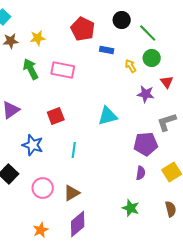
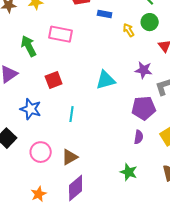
green arrow: (31, 69) -> (29, 46), moved
purple star: (146, 94) -> (144, 70), moved

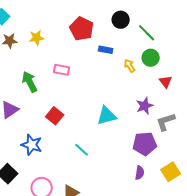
pink rectangle: (61, 34) -> (62, 70), size x0.7
purple star: (144, 70) -> (145, 106), turned -30
red square: (54, 80) -> (55, 116), turned -30
cyan line: (72, 114) -> (82, 150), moved, turned -56

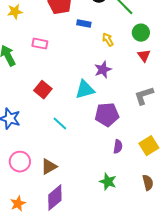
green circle: (151, 58) -> (141, 33), moved
purple star: (145, 106) -> (103, 70), moved
red square: (55, 116) -> (43, 90), moved
purple pentagon: (145, 144) -> (107, 115), moved

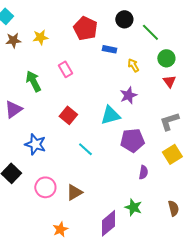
pink rectangle: (40, 44) -> (65, 69), turned 49
yellow square: (149, 146) -> (172, 154), moved
purple diamond: (55, 198) -> (108, 223), moved
orange star: (18, 204) -> (60, 229), moved

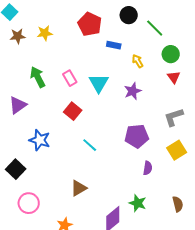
pink rectangle: (65, 69) -> (70, 78), moved
cyan triangle: (110, 115) -> (99, 83), moved, turned -45
pink circle: (45, 187) -> (29, 203), moved

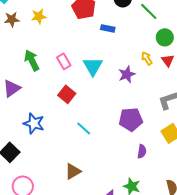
yellow arrow: (138, 61) -> (147, 58), moved

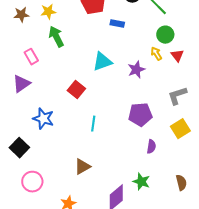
green circle: (165, 37) -> (165, 35), moved
green arrow: (32, 60) -> (56, 37), moved
pink rectangle: (64, 61) -> (31, 57), moved
cyan triangle: (93, 66) -> (102, 62), turned 40
cyan line: (84, 128) -> (93, 124), turned 56

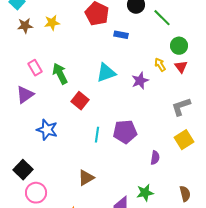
green circle: (165, 35) -> (179, 46), moved
green arrow: (56, 37) -> (60, 74), moved
purple pentagon: (140, 115) -> (125, 132), moved
black square: (19, 148) -> (23, 170), moved
green star: (141, 182) -> (145, 193), turned -30

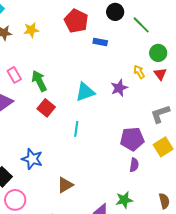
cyan triangle: (106, 73) -> (85, 92), moved
red square: (80, 101) -> (46, 108), moved
blue star: (47, 130) -> (32, 159), moved
purple pentagon: (125, 132) -> (132, 139), moved
cyan line: (97, 135) -> (76, 129), moved

